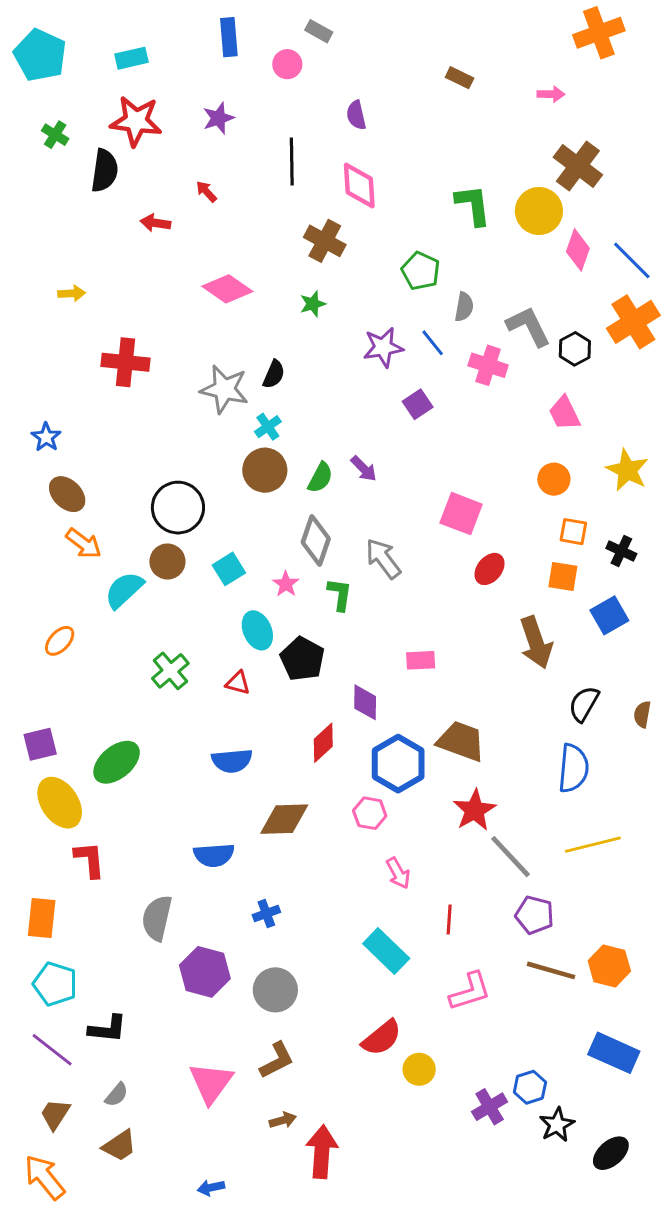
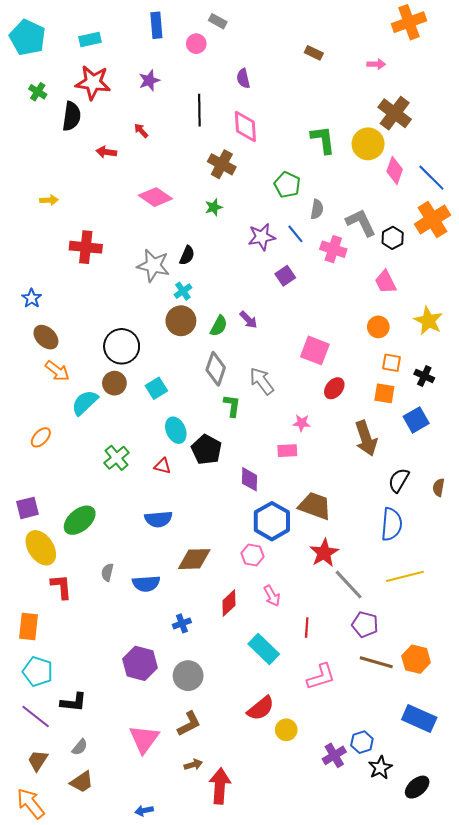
pink star: (286, 584) -> (302, 423), moved, turned -30
red diamond: (323, 743) -> (229, 603), moved
gray semicircle: (157, 918) -> (107, 572), moved, size x0.6

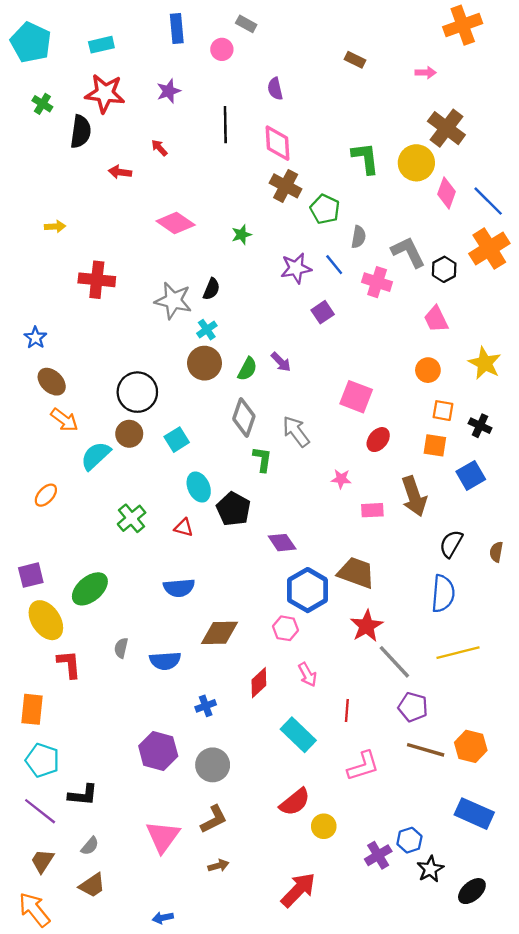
brown cross: (222, 164) -> (286, 186), moved
pink rectangle: (287, 451) -> (372, 510), moved
purple diamond: (249, 479) -> (282, 543), turned -35
red arrow: (220, 786) -> (298, 890), moved, turned 40

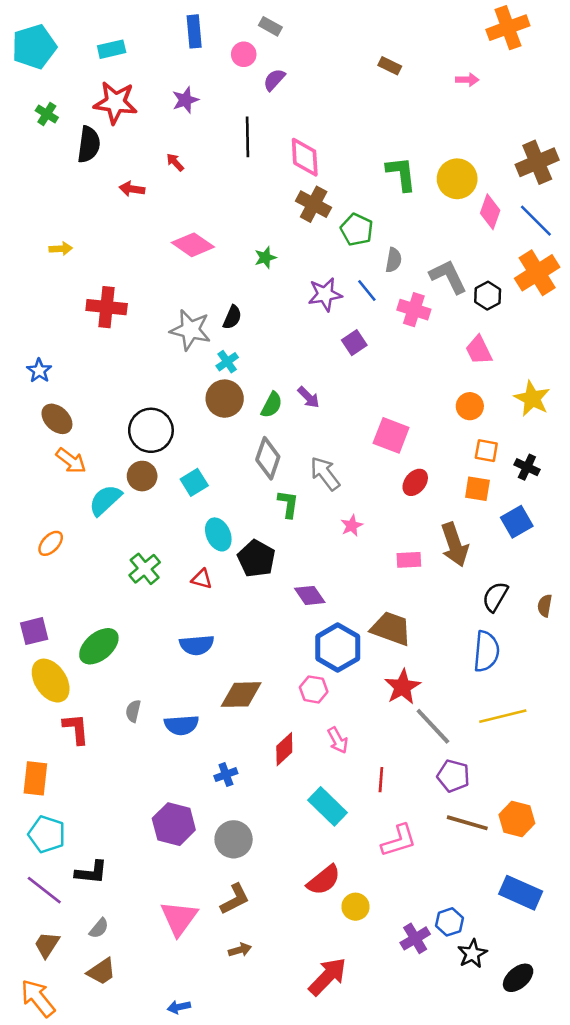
cyan pentagon: (31, 42) -> (34, 47), turned 30
purple semicircle: (275, 89) -> (274, 80), moved, turned 55
brown cross: (446, 128) -> (537, 162), moved, turned 30
pink star: (341, 479) -> (352, 526), moved, turned -30

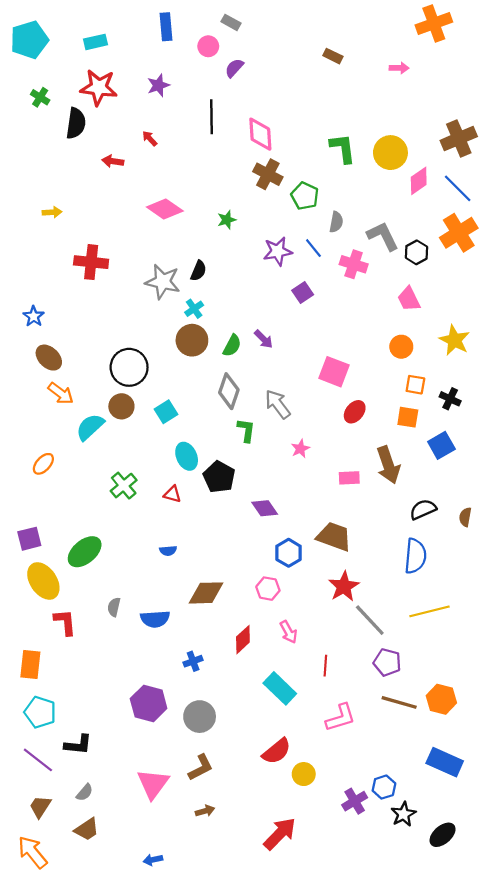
pink diamond: (490, 212) -> (419, 181), turned 36
black semicircle: (495, 597) -> (423, 509), turned 36
blue semicircle: (197, 645) -> (168, 551), size x0.6
blue hexagon: (338, 648) -> (289, 553), size x0.7

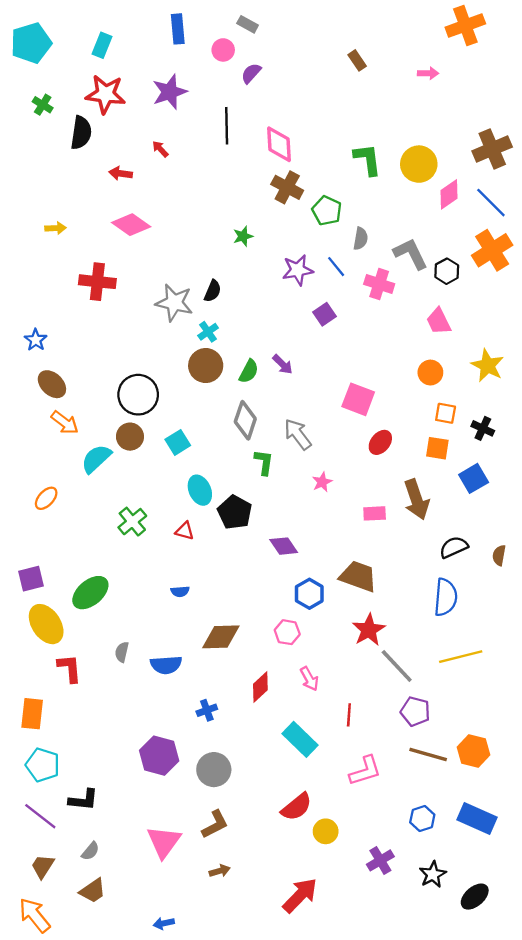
cyan rectangle: (95, 42) -> (102, 45), turned -55
brown rectangle: (333, 56) -> (357, 60), turned 30
purple star: (158, 85) -> (170, 92), size x1.4
pink diamond: (165, 209) -> (131, 225), moved
blue hexagon: (384, 787) -> (422, 819), moved

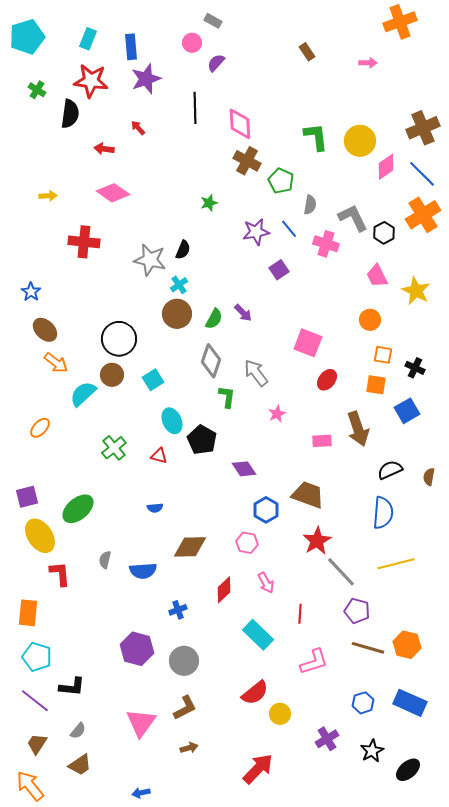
blue rectangle: (178, 29) -> (131, 47), moved
yellow star: (487, 366) -> (416, 291), moved

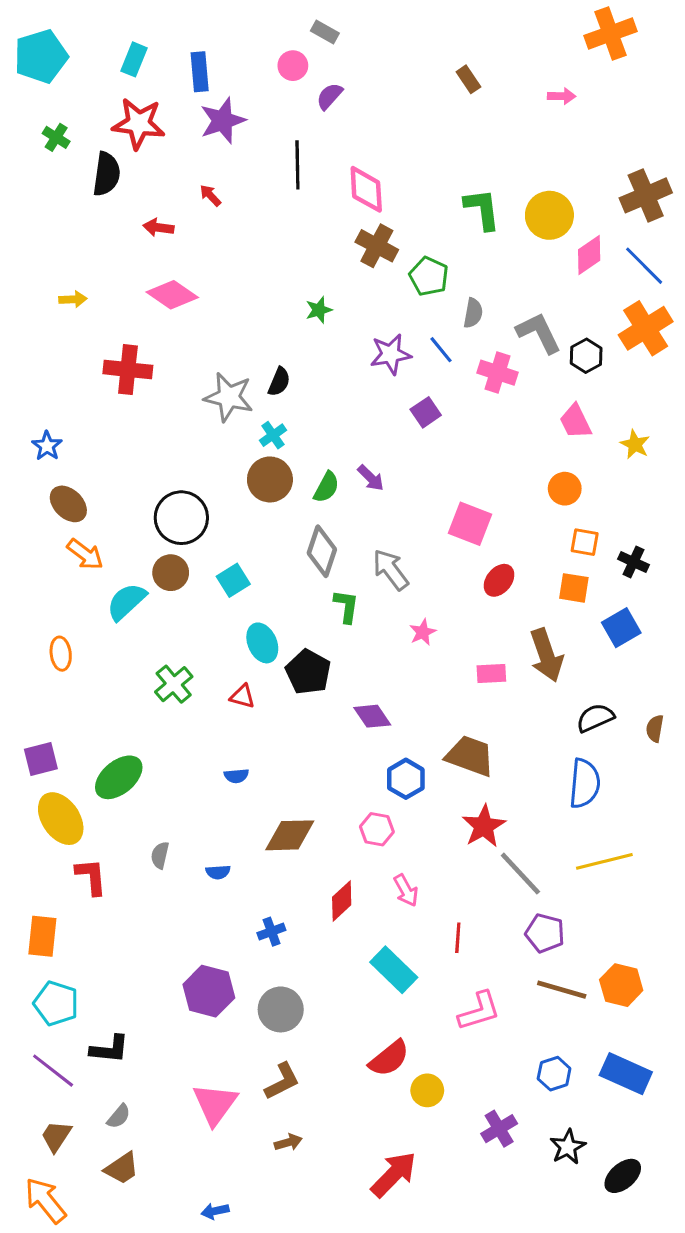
yellow star: (416, 291) -> (635, 444), size x0.7
orange ellipse: (40, 428) -> (61, 654), turned -50
blue semicircle: (143, 571) -> (218, 872), size x0.6

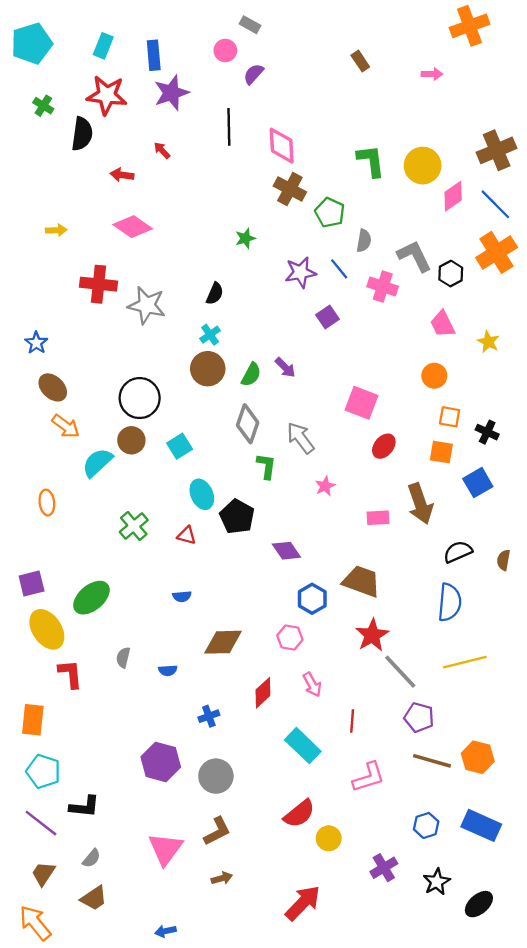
gray star: (229, 397) -> (147, 305), moved

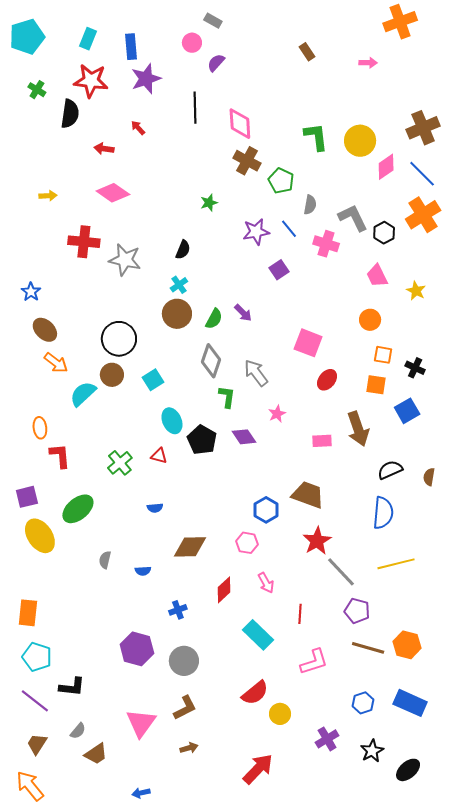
green cross: (134, 526) -> (120, 463), moved
purple diamond: (286, 551) -> (244, 437), moved
red L-shape: (70, 674) -> (60, 456), moved
brown trapezoid: (94, 898) -> (96, 754), moved

